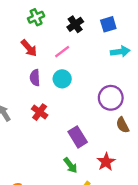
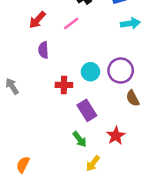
red arrow: (29, 48) -> (37, 20), turned 84
cyan circle: (62, 79) -> (90, 72), moved
red cross: (40, 112) -> (64, 85), moved, turned -35

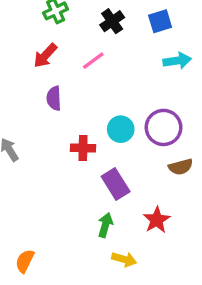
brown semicircle: (133, 98) -> (181, 167), turned -77
green arrow: (80, 139) -> (105, 225), turned -126
yellow arrow: (93, 163) -> (124, 259), turned -112

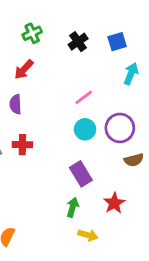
pink line: (93, 61) -> (84, 97), moved
cyan arrow: (177, 61) -> (131, 74), turned -60
purple semicircle: (54, 98) -> (15, 104), moved
red cross: (83, 148) -> (22, 145), moved

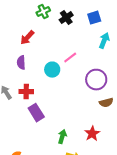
green cross: (32, 33) -> (43, 12), moved
cyan circle: (85, 129) -> (52, 70), moved
purple rectangle: (81, 174) -> (36, 113), moved

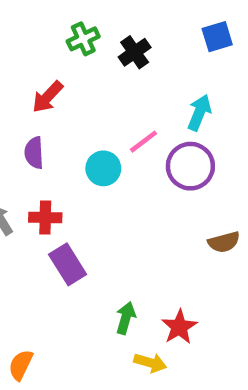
blue square: (94, 18) -> (217, 37), moved
cyan arrow: (104, 41) -> (199, 113), moved
purple circle: (96, 80) -> (190, 166), moved
red star: (92, 134) -> (179, 327), moved

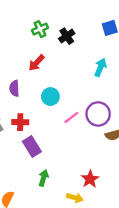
red arrow: (47, 97) -> (36, 63), moved
pink line: (144, 142) -> (71, 117), moved
purple circle: (190, 166) -> (98, 114), moved
green arrow: (126, 318) -> (43, 178), moved

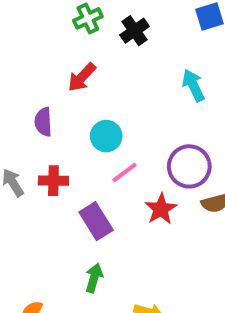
cyan arrow: (100, 67) -> (193, 85), turned -48
pink line: (71, 117) -> (124, 173), moved
purple rectangle: (32, 147) -> (96, 221), moved
red star: (90, 179) -> (161, 209), moved

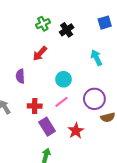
cyan circle: (106, 136) -> (64, 79), moved
red cross: (53, 181) -> (35, 106), moved
red star: (161, 209) -> (76, 131), moved

